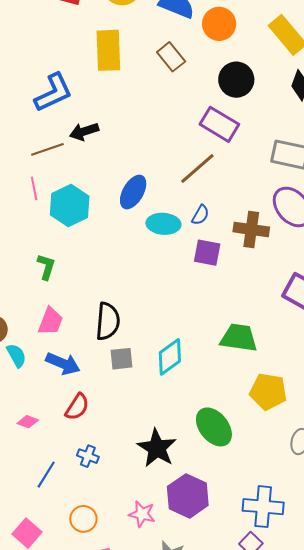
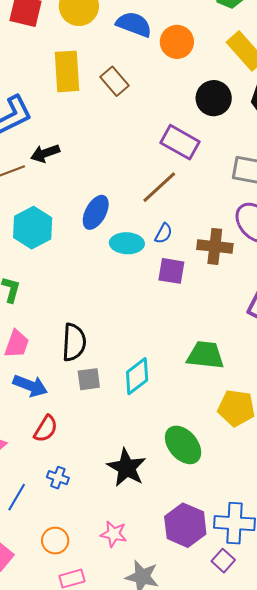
brown rectangle: (171, 57) -> (114, 81), moved
black circle: (236, 80) -> (214, 98), moved
purple hexagon: (188, 496) -> (185, 525), moved

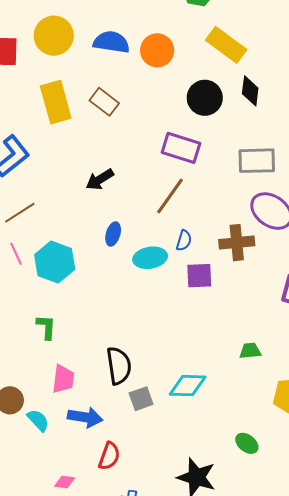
black arrow: (45, 153) -> (100, 179), moved
blue ellipse: (96, 212) -> (113, 234), size x0.7
green trapezoid: (205, 355) -> (250, 351), size x0.6
cyan diamond: (137, 376) -> (188, 386), turned 51
green ellipse: (183, 445) -> (247, 443), size x0.6

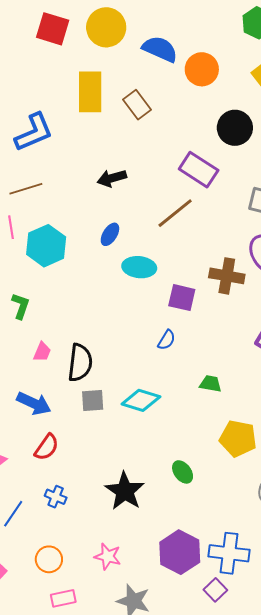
blue semicircle: (184, 240) -> (167, 340), moved
pink trapezoid: (63, 379) -> (42, 352), moved, size x0.7

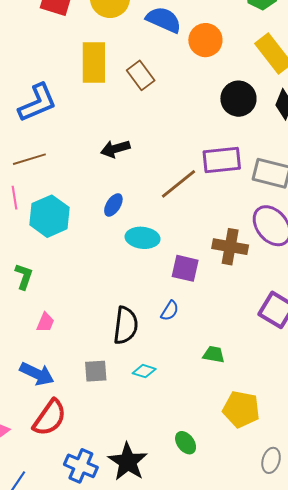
purple rectangle: (199, 170) -> (222, 160), moved, turned -39
black semicircle: (80, 363) -> (126, 325), moved
cyan diamond: (141, 400) -> (144, 371), size x0.6
red semicircle: (47, 447) -> (50, 418), size x1.4
blue cross: (56, 497) -> (81, 466), moved, size x1.5

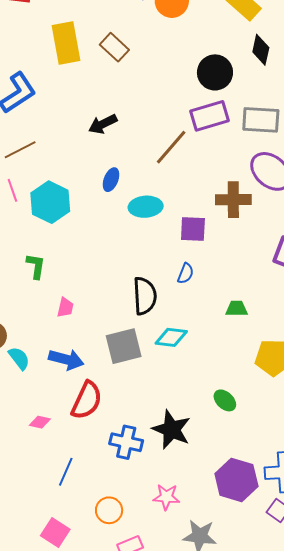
black circle: (238, 99) -> (215, 72), moved
gray square: (96, 371) -> (124, 346), size x1.5
cyan diamond: (144, 371) -> (171, 337), size x1.4

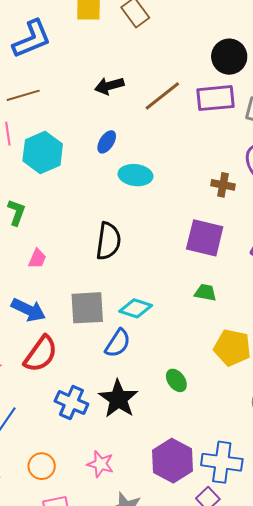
brown line: (171, 147) -> (162, 96), moved
brown cross: (233, 200) -> (223, 185), size x0.7
purple square: (193, 229) -> (205, 238), moved, size x1.4
blue semicircle: (186, 273) -> (118, 343), moved, size x1.4
black semicircle: (145, 296) -> (108, 241), moved

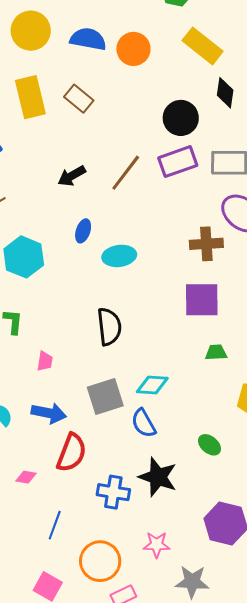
brown cross: (223, 185) -> (206, 244), size x1.4
blue semicircle: (118, 343) -> (144, 423), turned 132
orange circle: (42, 466) -> (100, 561), size x1.5

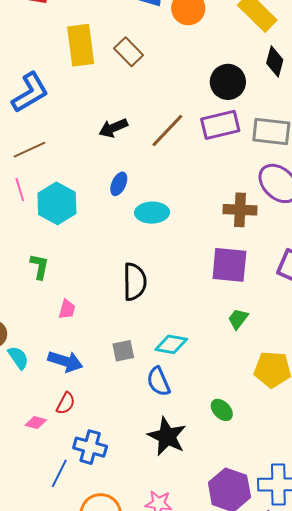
green trapezoid: (216, 352) -> (238, 319), turned -55
gray square: (105, 396) -> (123, 351), size x0.6
red semicircle: (71, 453) -> (66, 403), moved, size x0.6
blue cross: (113, 492) -> (90, 447), moved

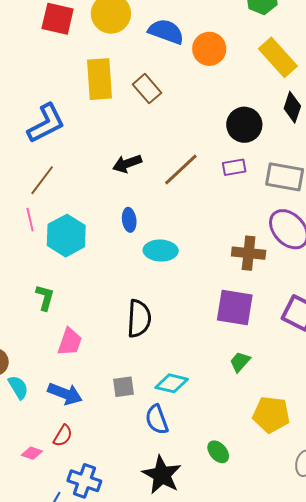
purple rectangle: (220, 125) -> (234, 167), size x0.6
brown line: (29, 150) -> (42, 180), turned -32
blue ellipse: (119, 184) -> (129, 220), turned -35
pink trapezoid: (67, 309) -> (70, 342), size x1.4

